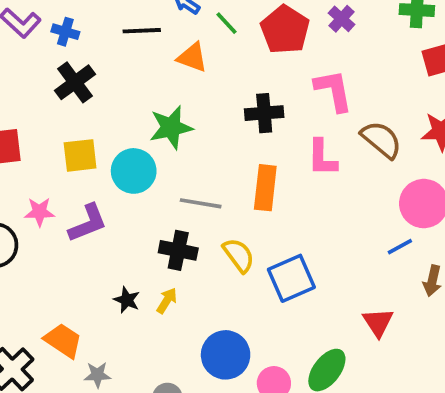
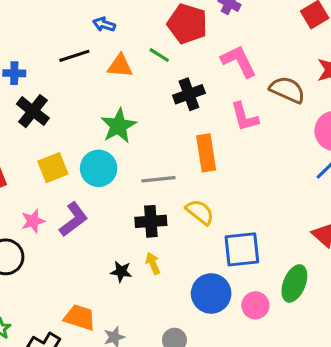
green line: (227, 23) -> (159, 55), moved
blue square: (291, 278) -> (242, 249), moved, turned 33
yellow arrow: (167, 301) -> (153, 263), turned -40

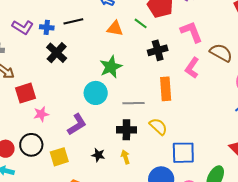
black line: (74, 56) -> (73, 21), moved
pink L-shape: (244, 117) -> (192, 68), turned 45
yellow square: (53, 168) -> (59, 157), moved
pink star: (33, 221) -> (41, 114), moved
black star: (121, 272) -> (98, 155), moved

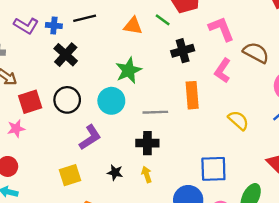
pink star: (41, 114) -> (16, 129), moved
yellow semicircle: (158, 126) -> (238, 120), moved
black circle: (31, 145) -> (67, 100), moved

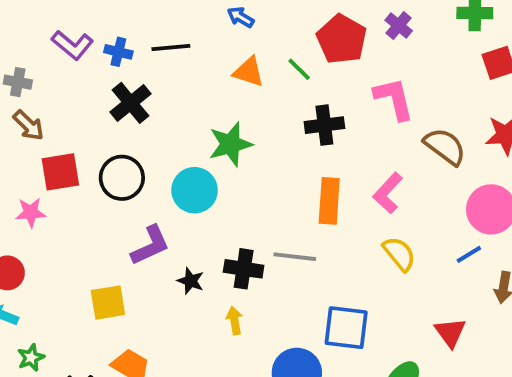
pink L-shape: (223, 71) -> (388, 193), moved
gray line: (155, 112) -> (295, 257), moved
black star: (115, 173) -> (191, 281), moved

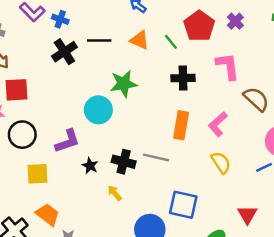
black line: (171, 47) -> (99, 41), moved
black circle: (122, 178) -> (22, 135), moved
yellow arrow: (234, 320) -> (115, 193), turned -35

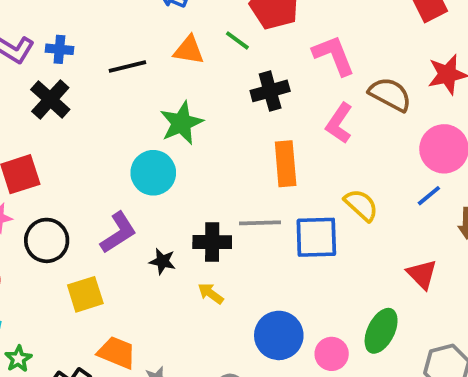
black cross: (64, 52) -> (50, 99), moved
pink L-shape: (218, 124) -> (339, 123), moved
blue square: (183, 205) -> (316, 237), moved

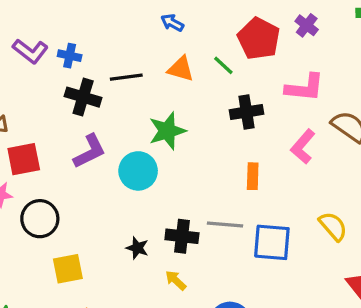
pink L-shape: (334, 55) -> (305, 88), turned 111
black cross: (50, 99) -> (83, 97), moved, turned -32
orange rectangle: (286, 164) -> (253, 176), size x0.7
yellow semicircle: (361, 205) -> (333, 226), moved
purple L-shape: (118, 233) -> (90, 151), moved

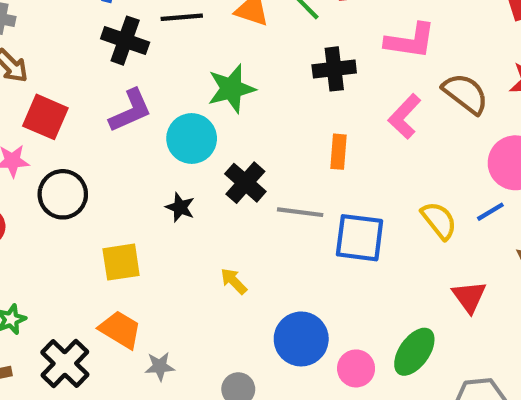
red square: (24, 159) -> (45, 117), turned 32
black cross: (182, 236) -> (245, 183), moved, turned 32
black star: (137, 248) -> (180, 207), moved
yellow square: (68, 269) -> (121, 262), moved

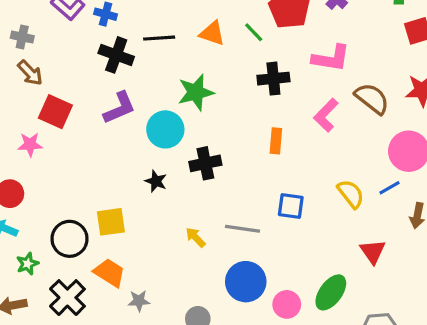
black cross: (245, 183) -> (205, 163), turned 36
black circle: (63, 194) -> (70, 239), moved
gray line: (300, 212) -> (242, 229), moved
blue square: (360, 238) -> (291, 206), size x0.7

